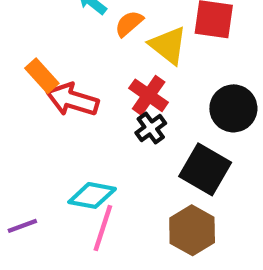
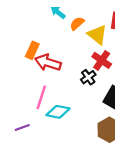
orange rectangle: (42, 76) -> (32, 50), turned 66
red cross: (149, 95) -> (102, 60), moved
pink line: (103, 228) -> (41, 97), moved

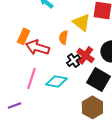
orange semicircle: (77, 23) -> (63, 37), moved, turned -40
red cross: (102, 60) -> (85, 55), moved
cyan diamond: (58, 112) -> (56, 81), moved

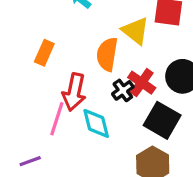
orange semicircle: (63, 37) -> (107, 54), size x1.5
red arrow: (37, 47) -> (74, 92), moved, turned -95
cyan diamond: (56, 81) -> (96, 123), turned 65

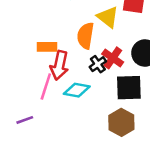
orange rectangle: (44, 53) -> (47, 47), moved, turned 66
black square: (162, 120) -> (129, 88), turned -32
cyan diamond: (96, 123) -> (77, 90), turned -65

